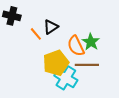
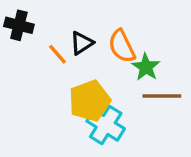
orange semicircle: (76, 46) -> (122, 46), moved
brown line: (87, 65) -> (162, 96), moved

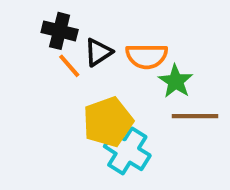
black cross: (19, 25) -> (60, 31), moved
orange semicircle: (122, 46) -> (147, 56), turned -64

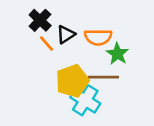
black cross: (60, 31) -> (40, 20), turned 30
brown line: (195, 116) -> (103, 77), moved

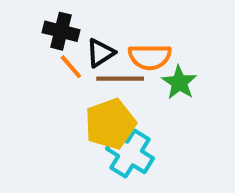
black cross: (40, 20) -> (61, 31), turned -30
brown line: (103, 77) -> (120, 79), moved

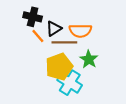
green star: (179, 82) -> (89, 59), moved

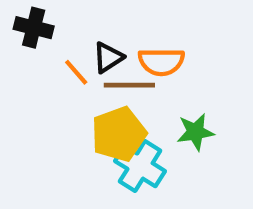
black cross: (33, 17) -> (34, 28), moved
green star: (89, 59) -> (195, 132), moved, turned 30

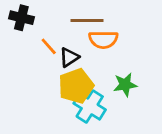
black triangle: (108, 57) -> (69, 57), moved
brown line: (129, 85) -> (87, 20), moved

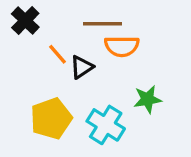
black cross: (21, 18) -> (25, 20), turned 30
yellow pentagon: (76, 86) -> (51, 119), moved

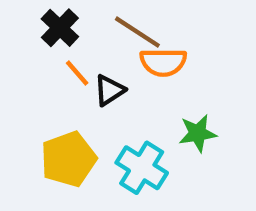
black cross: (25, 20) -> (60, 28), moved
brown line: (102, 24) -> (137, 32), turned 33

